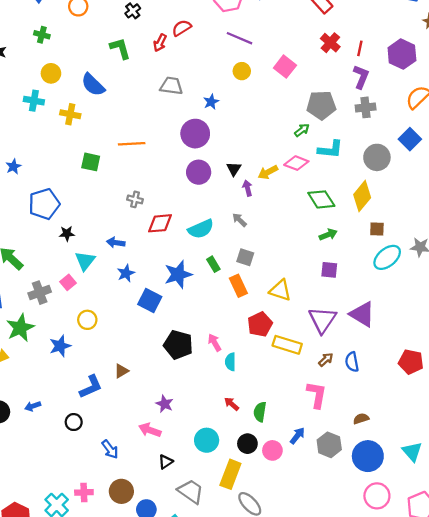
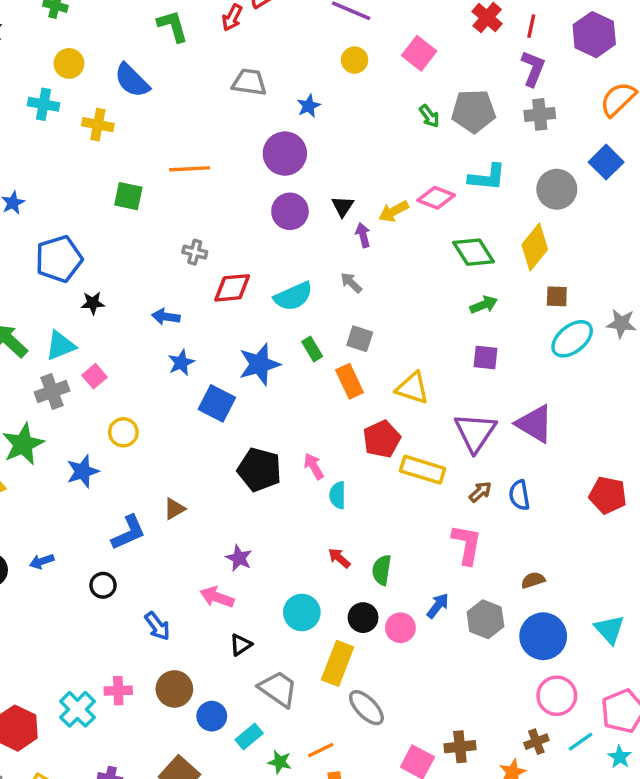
green arrow: (302, 130) -> (429, 116), moved, turned 91
cyan triangle: (85, 261) -> (60, 346), moved, turned 30

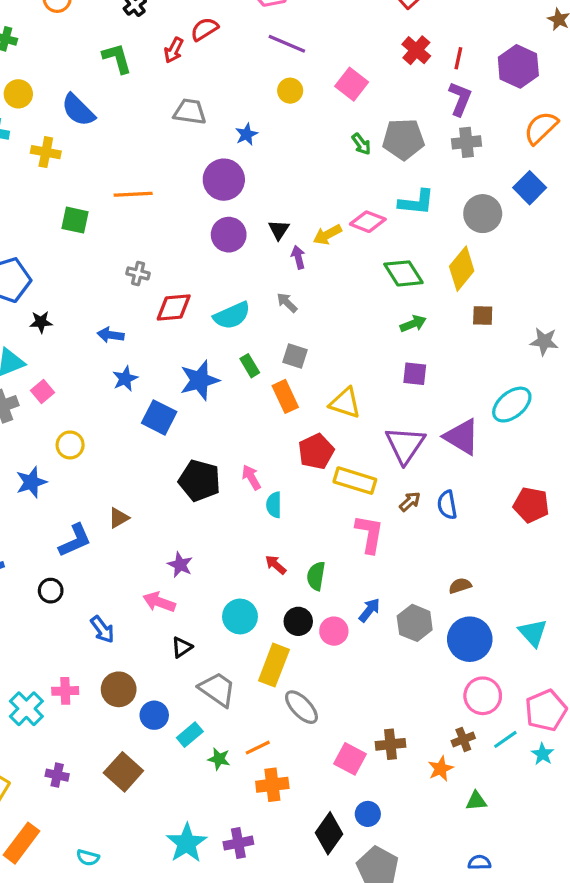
cyan ellipse: (572, 339) -> (512, 405), moved
pink L-shape: (467, 544) -> (369, 534), moved

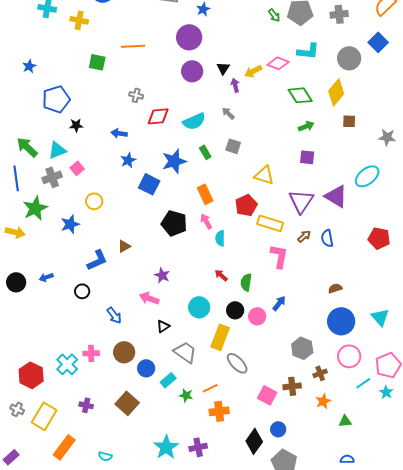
orange rectangle: (285, 396) -> (205, 194), moved
gray hexagon: (415, 623) -> (302, 348), moved
brown cross: (463, 739) -> (320, 373), moved

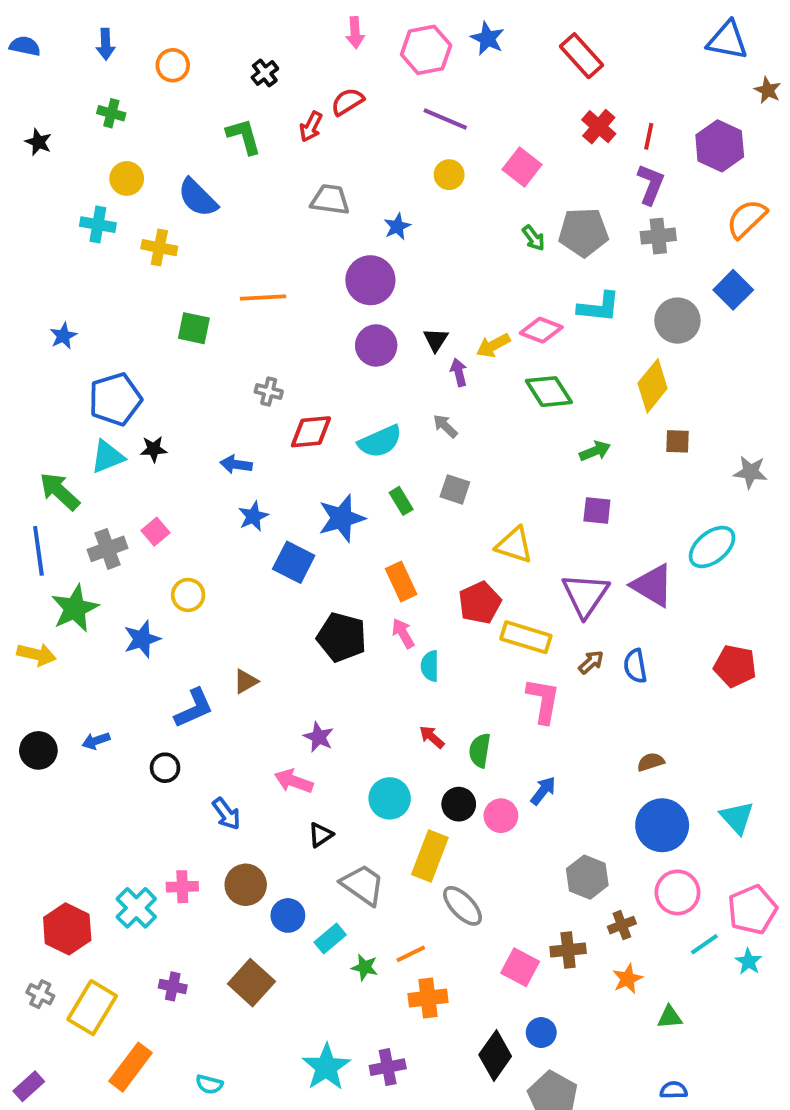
green diamond: (300, 95) -> (549, 392), moved
cyan triangle: (57, 150) -> (107, 457), moved

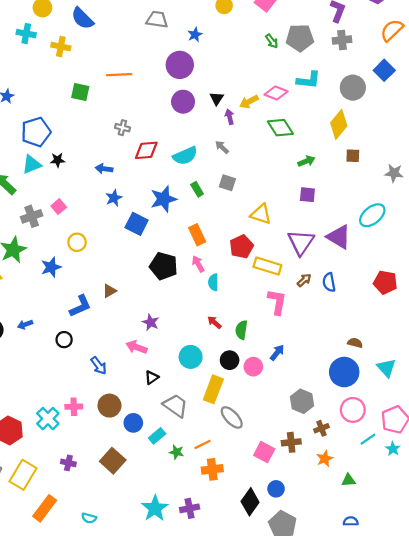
brown semicircle: (651, 762) -> (355, 343), moved, turned 32

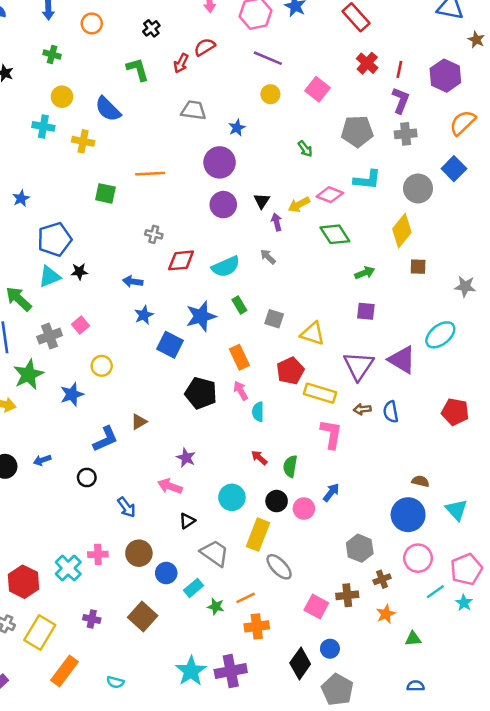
green arrow: (272, 41) -> (305, 149), moved
gray square: (227, 183) -> (274, 319), moved
brown arrow: (304, 280) -> (362, 409), turned -144
purple cross: (190, 508) -> (231, 671), size x1.4

